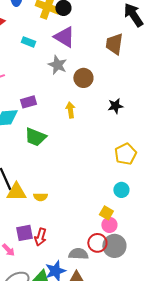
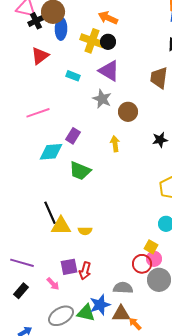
purple rectangle: (28, 102) -> (73, 136), turned -42
red circle: (97, 243) -> (142, 264), moved

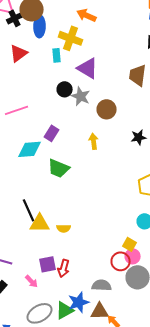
black circle: (108, 42) -> (65, 89), moved
cyan rectangle: (73, 76) -> (57, 55), moved, turned 64
green triangle: (86, 313) -> (65, 310), turned -42

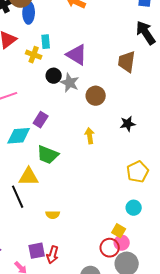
yellow cross: (71, 38) -> (34, 55), moved, size x0.7
yellow arrow: (94, 141) -> (90, 136), moved
yellow triangle: (40, 223) -> (29, 177), moved

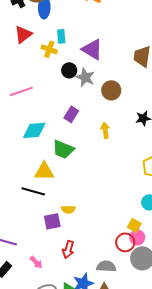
purple rectangle: (41, 120) -> (71, 114), moved
black line: (18, 197) -> (33, 191), turned -50
purple square: (37, 251) -> (52, 221), moved

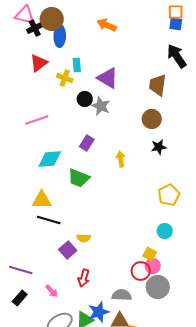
brown circle: (111, 90) -> (152, 119), moved
yellow triangle: (44, 171) -> (42, 200), moved
purple square: (52, 221) -> (68, 250), turned -30

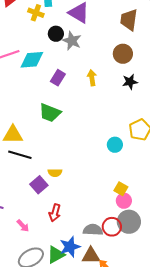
cyan diamond: (50, 159) -> (32, 60), moved
yellow arrow: (121, 159) -> (92, 78), moved
cyan circle: (165, 231) -> (115, 145), moved
red circle: (141, 271) -> (112, 227), moved

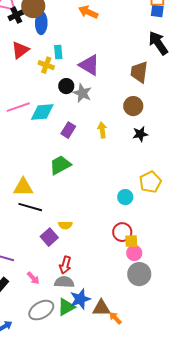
green trapezoid: (50, 113) -> (60, 165), turned 130
yellow square: (121, 189) -> (131, 241), turned -32
red circle: (112, 227) -> (122, 232), moved
gray semicircle: (93, 230) -> (64, 282), moved

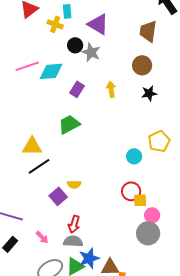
black line: (30, 207) -> (39, 166), turned -50
pink circle: (134, 253) -> (152, 215), moved

